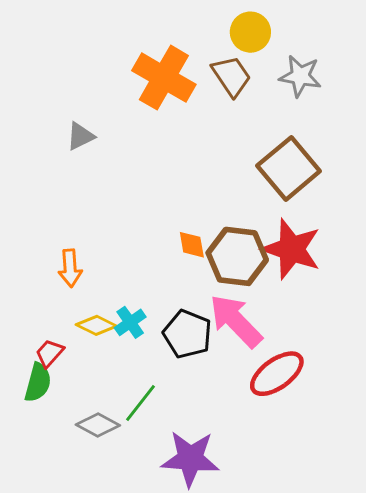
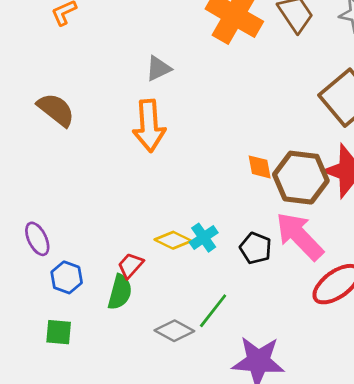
orange arrow: (70, 268) -> (149, 126), moved, size x1.5
black pentagon: (187, 334) -> (256, 248), size x0.7

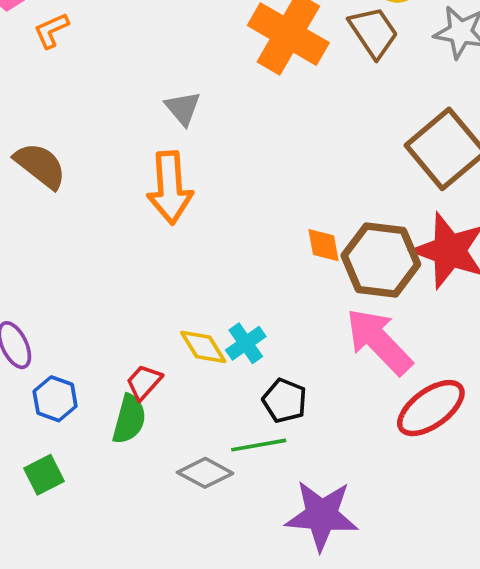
gray triangle: (158, 68) -> (183, 108), turned -44
yellow diamond: (173, 240) -> (203, 347), turned 32
black pentagon: (256, 248) -> (285, 401), moved
green line: (213, 311) -> (259, 445), turned 42
green square: (59, 332) -> (44, 475), turned -32

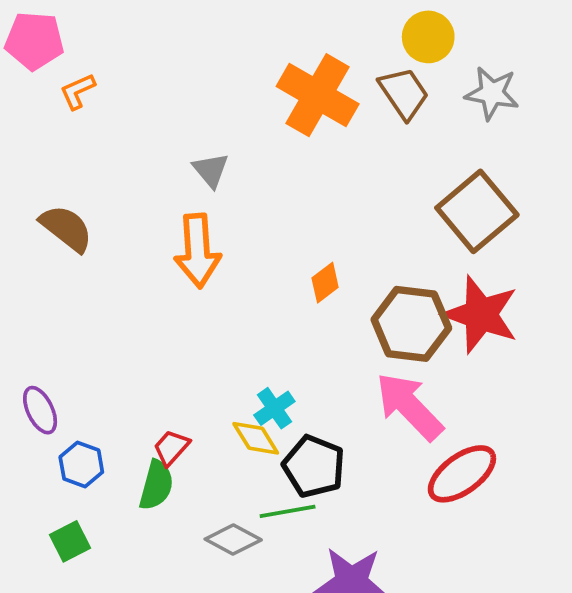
orange diamond: (324, 245) -> (325, 283), moved, turned 63
yellow diamond: (203, 347) -> (256, 438), moved
black pentagon: (285, 401) -> (314, 466), size x1.4

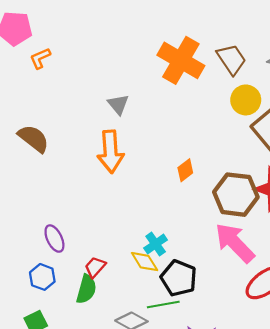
yellow circle: (428, 37) -> (246, 100), moved
purple ellipse: (40, 410) -> (54, 239), moved

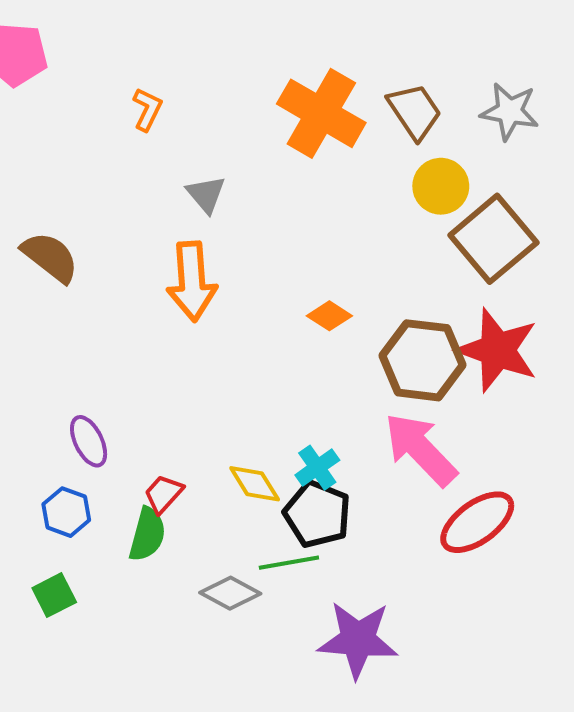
orange L-shape: (40, 58) -> (147, 109), moved, turned 140
orange diamond: (185, 170) -> (329, 316), turned 70
cyan cross: (156, 244) -> (317, 468), moved

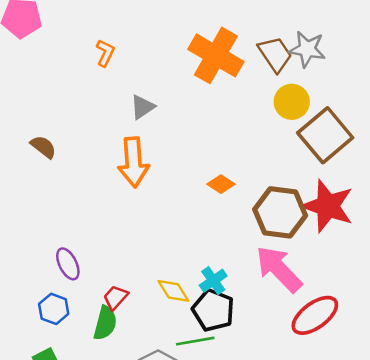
gray star: (510, 111) -> (307, 49), moved
gray triangle: (206, 194) -> (142, 107), turned 36
brown semicircle: (50, 257) -> (43, 147), size x0.7

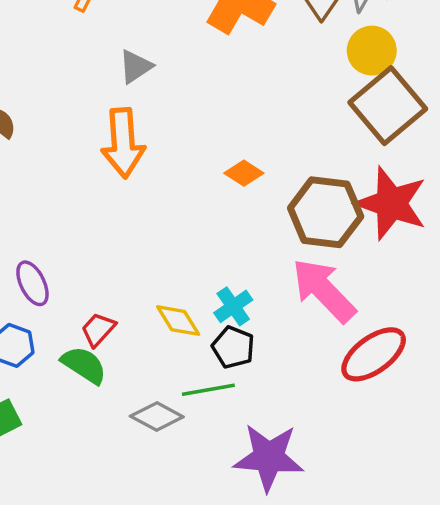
yellow circle: (292, 102) -> (372, 51), moved
black pentagon: (213, 310) -> (233, 347), size x0.7
green semicircle: (105, 323) -> (84, 365), turned -72

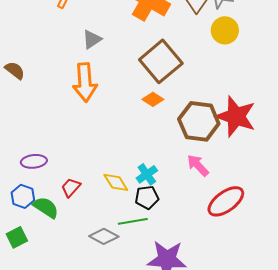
brown square: (388, 106) -> (161, 61), moved
purple ellipse: (32, 283) -> (34, 161), turned -70
pink arrow: (324, 290) -> (198, 165), size x0.6
black pentagon: (233, 347) -> (147, 197), turned -30
green semicircle: (84, 365) -> (46, 207), moved

